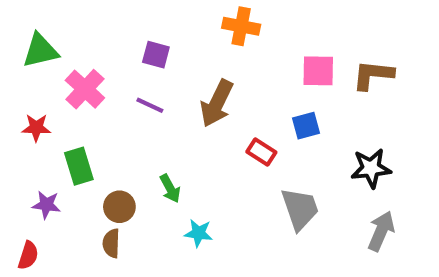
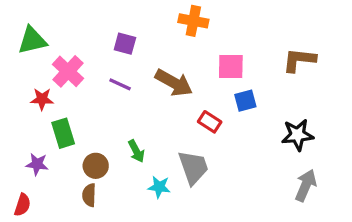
pink square: (318, 71) -> (231, 66), moved
brown arrow: (217, 103) -> (174, 83), turned -87
red star: (36, 128) -> (42, 99), moved
gray trapezoid: (300, 209) -> (193, 167), moved

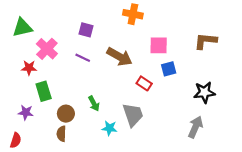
gray arrow: (306, 185) -> (195, 127), moved

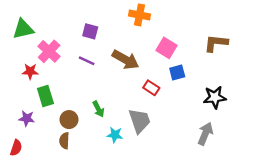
pink square: (159, 45) -> (167, 48), turned 30

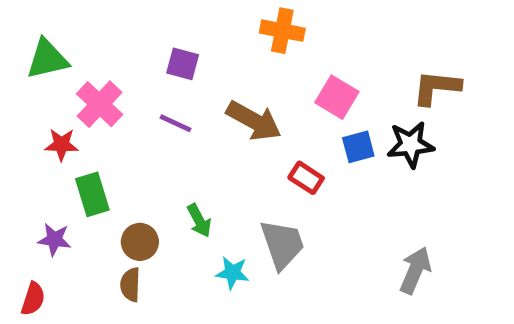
black star: (215, 97) -> (410, 145), moved

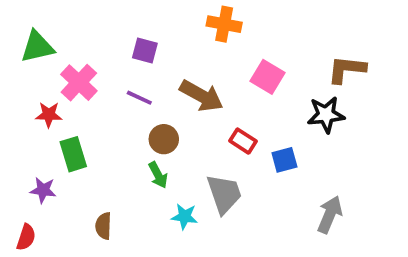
blue square: (358, 147) -> (284, 160), moved
brown circle: (140, 242) -> (164, 139), moved

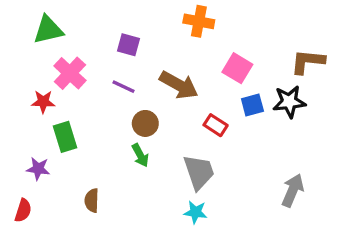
green triangle: (37, 47) -> (48, 30), moved
blue square: (284, 160) -> (252, 105), moved
cyan star: (185, 216) -> (195, 212), moved

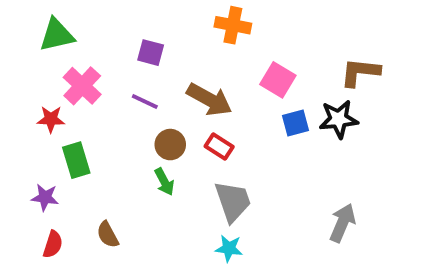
red rectangle: (216, 125) -> (219, 147), moved
brown semicircle: (92, 200) -> (108, 235), turned -30
red semicircle: (23, 211) -> (53, 244), moved

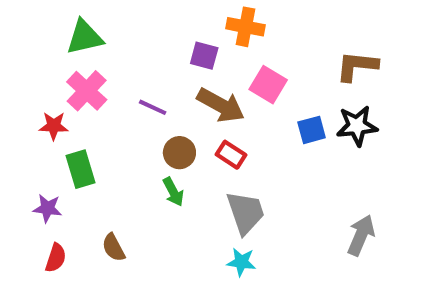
green triangle: (57, 35) -> (85, 37), moved
purple square: (151, 53) -> (204, 56), moved
brown L-shape: (360, 72) -> (357, 66), moved
pink square: (278, 80) -> (268, 85), moved

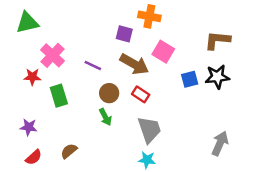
green triangle: (85, 37) -> (27, 23), moved
green rectangle: (80, 169) -> (59, 96), moved
brown semicircle: (113, 248) -> (69, 151), turned 78
red semicircle: (56, 258) -> (34, 157), turned 30

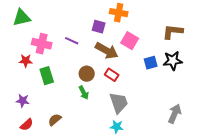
pink cross: (53, 55) -> (42, 44), turned -30
purple line: (93, 65) -> (72, 41), moved

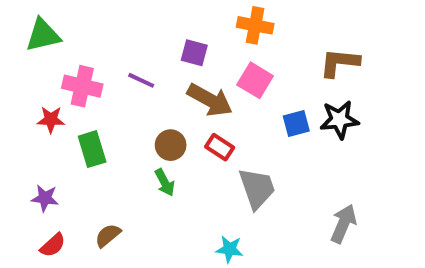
orange cross: (119, 13) -> (255, 25), moved
gray trapezoid: (119, 103) -> (257, 188), moved

